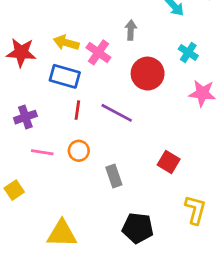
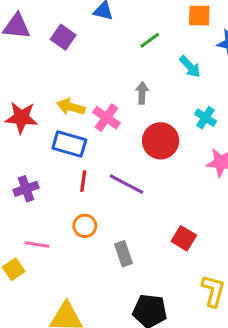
pink line: (42, 152) -> (37, 244), moved

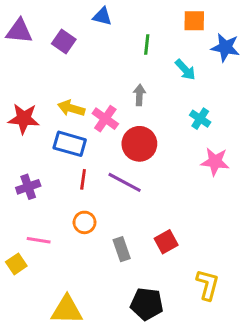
green line: (150, 40) -> (147, 44), turned -48
red circle: (161, 141) -> (139, 144), moved
red square: (184, 238) -> (166, 242), moved, turned 30

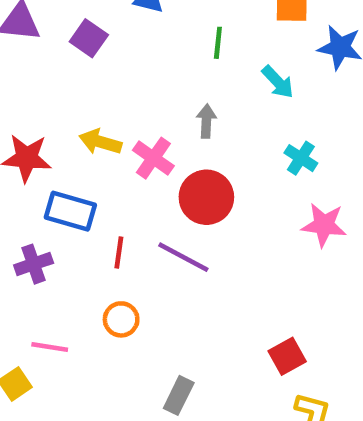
blue rectangle: (70, 144) -> (70, 211), moved
red square: (166, 242) -> (287, 356), moved
gray rectangle: (122, 249) -> (179, 395), moved, turned 45

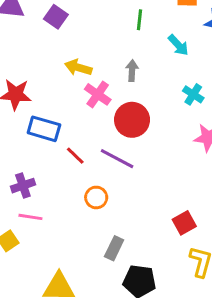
yellow arrow: (100, 142) -> (78, 68), moved
red line: (119, 253) -> (75, 156), turned -54
purple cross: (34, 264) -> (23, 186), moved
orange circle: (121, 319) -> (96, 197), moved

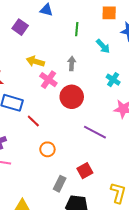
purple line: (117, 159) -> (95, 132), moved
red square: (184, 223) -> (85, 171), moved

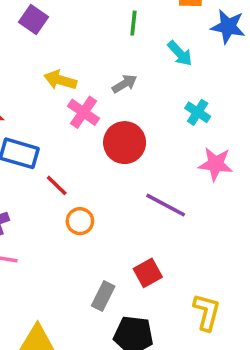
gray arrow: (72, 63) -> (125, 84), turned 56
orange circle: (47, 149) -> (80, 221), moved

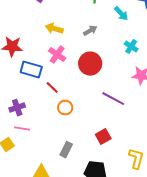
pink cross: (83, 112) -> (57, 55), moved
gray rectangle: (103, 296) -> (66, 150), moved

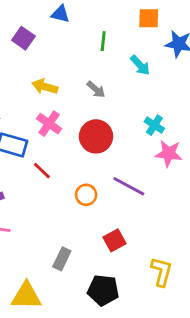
gray arrow: (90, 31) -> (96, 89), turned 72
cyan cross: (131, 47) -> (154, 125), moved
orange circle: (65, 108) -> (86, 195), moved

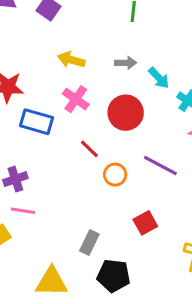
cyan arrow: (140, 65) -> (159, 78), moved
gray arrow: (96, 89) -> (126, 63), turned -42
red line: (42, 171) -> (89, 149), moved
black pentagon: (103, 290) -> (114, 276), moved

